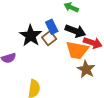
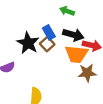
brown star: (86, 69) -> (87, 73), turned -30

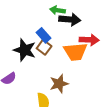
black arrow: (73, 35) -> (70, 19), moved
brown star: (87, 73) -> (59, 84), moved

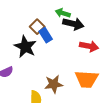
brown square: (44, 47) -> (37, 27), moved
orange trapezoid: (75, 52) -> (87, 79), moved

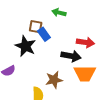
black arrow: (73, 24) -> (71, 56), moved
brown square: (37, 27) -> (36, 27), turned -32

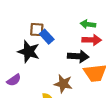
green arrow: (59, 13) -> (88, 24), moved
brown star: (54, 80) -> (63, 84), turned 30

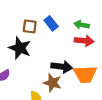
blue rectangle: (47, 37) -> (51, 23), moved
black arrow: (78, 56) -> (62, 67), moved

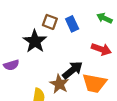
green arrow: (82, 25) -> (104, 18), moved
black arrow: (62, 67) -> (73, 70), turned -60

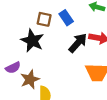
black arrow: (73, 70) -> (78, 43), moved
brown star: (59, 84) -> (30, 79), moved, turned 30

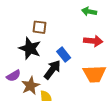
blue rectangle: (66, 18) -> (64, 55), moved
black arrow: (78, 43) -> (52, 70), moved

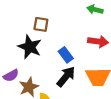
black arrow: (52, 70) -> (66, 77), moved

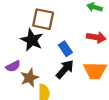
brown square: (41, 24) -> (43, 19), size x1.5

